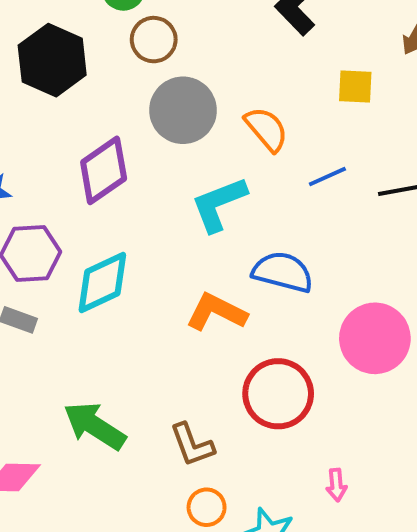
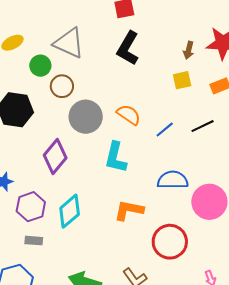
yellow square: (355, 86) -> (182, 80), moved
cyan L-shape: (219, 204) -> (116, 157), turned -40
blue semicircle: (283, 272) -> (173, 180), moved

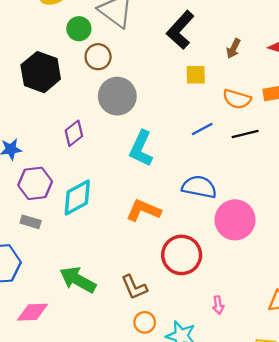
brown arrow: (189, 50) -> (233, 48), moved
yellow square: (182, 80) -> (196, 75), moved
orange semicircle: (129, 115) -> (237, 99), moved, turned 150
purple diamond: (55, 157) -> (74, 133), size x0.7

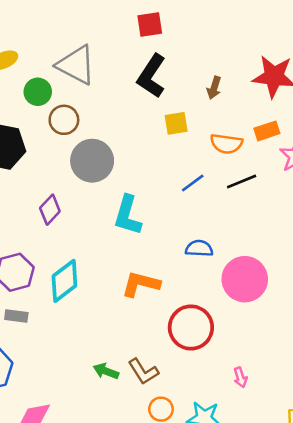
blue semicircle: (199, 187) -> (199, 248), size x0.7
green arrow: (78, 280) -> (106, 371), moved, size x0.6

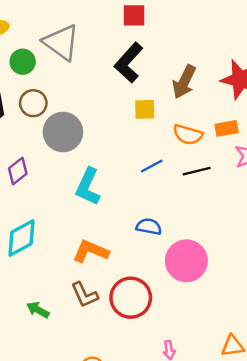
brown arrow: (214, 88) -> (184, 82), size x1.6
brown circle: (64, 120) -> (33, 103), moved
green arrow: (106, 371) -> (38, 310), moved
brown L-shape: (143, 372) -> (84, 295), moved

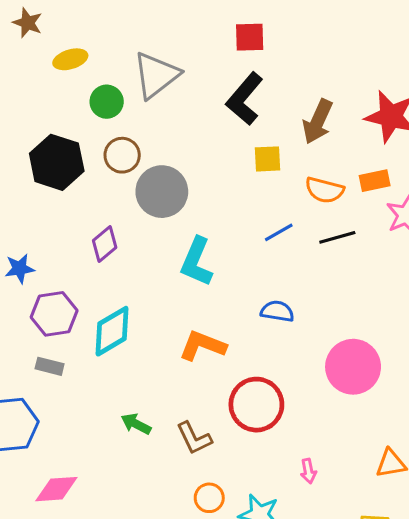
gray triangle: (61, 42) -> (156, 75), turned 48
pink circle: (186, 261) -> (353, 367), moved
brown L-shape: (84, 295) -> (194, 438), moved

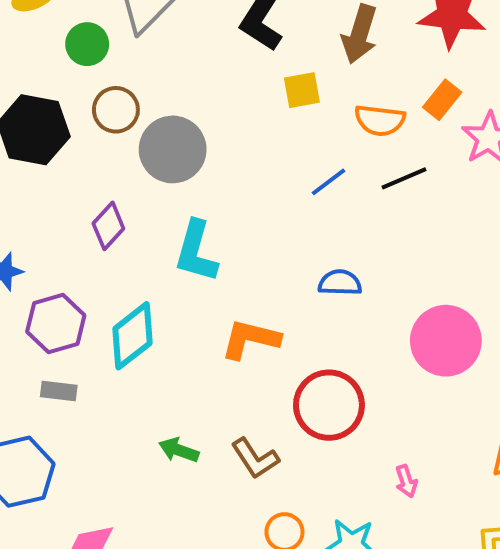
orange rectangle: (375, 181) -> (442, 100), turned -32
cyan L-shape: (197, 262) -> (196, 251), moved

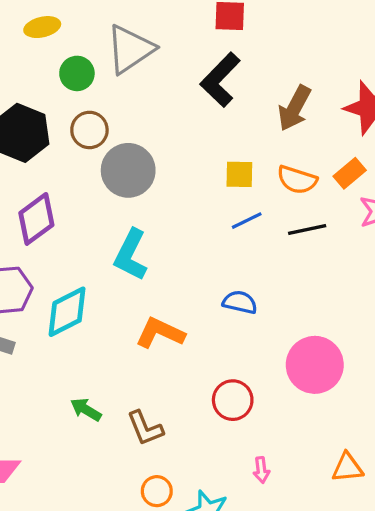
yellow square: (302, 90) -> (239, 174), moved
purple diamond: (108, 226) -> (36, 219), moved, size x1.4
red circle: (329, 405) -> (233, 400), moved, size x0.7

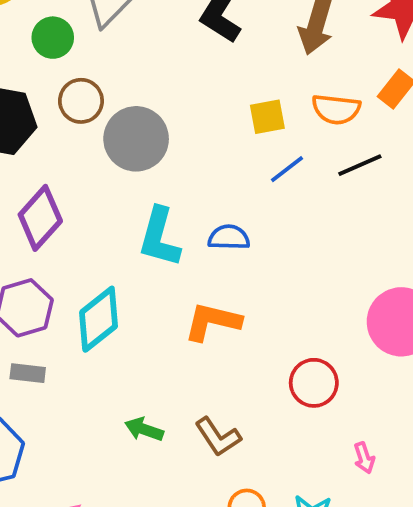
blue semicircle: (240, 302) -> (229, 237), moved

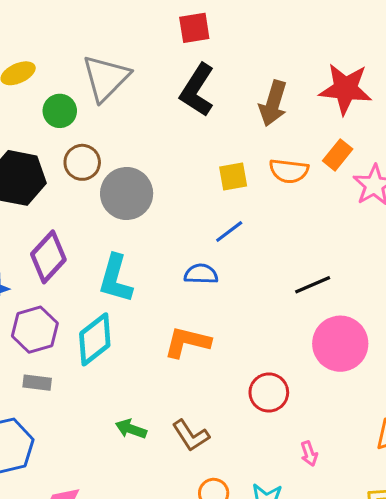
black line: (360, 165) -> (313, 285), moved
blue line: (287, 169) -> (229, 231), moved
cyan L-shape: (159, 237) -> (115, 279), moved

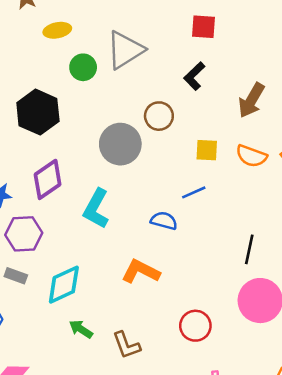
black L-shape: (197, 90) -> (194, 76), size x0.7
brown circle: (82, 162) -> (159, 116), moved
black line: (313, 285) -> (249, 249), turned -68
cyan diamond: (95, 339) -> (64, 285), moved

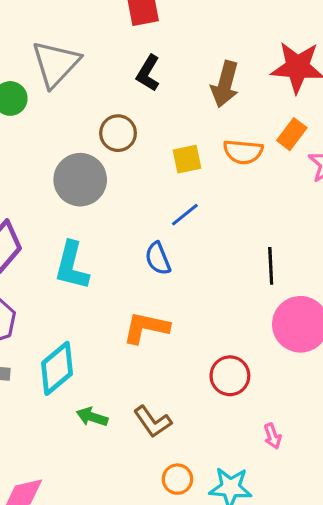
blue semicircle: (164, 221) -> (158, 258), turned -112

